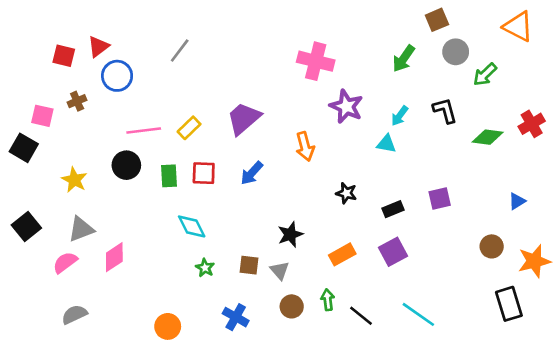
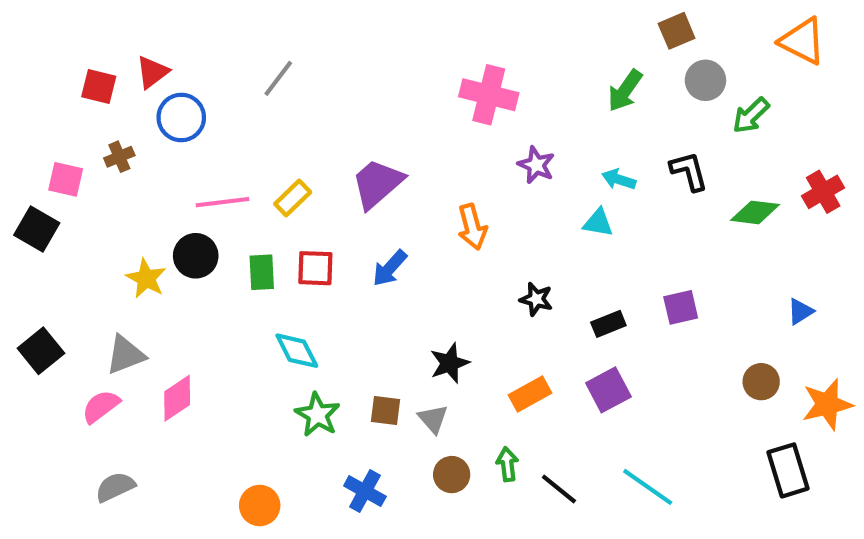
purple star: (346, 106) -> (536, 165), size x0.7
cyan arrow: (400, 116) -> (619, 179), turned 72
yellow star: (74, 180) -> (146, 278), moved
green star: (205, 268) -> (317, 415), size x1.5

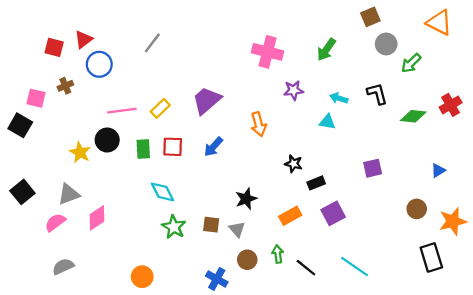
green arrow: (625, 91) -> (326, 50), moved
purple star: (536, 165) -> (294, 90), turned -30
black rectangle: (608, 324) -> (316, 183), moved
blue cross: (365, 491) -> (217, 279), moved

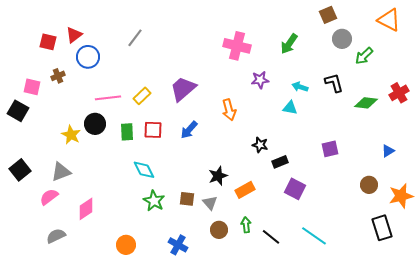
purple square: (333, 213) -> (295, 189), turned -35
orange rectangle: (290, 216) -> (245, 190), moved
pink diamond: (97, 218) -> (86, 209), moved
blue cross: (217, 279) -> (178, 245), moved

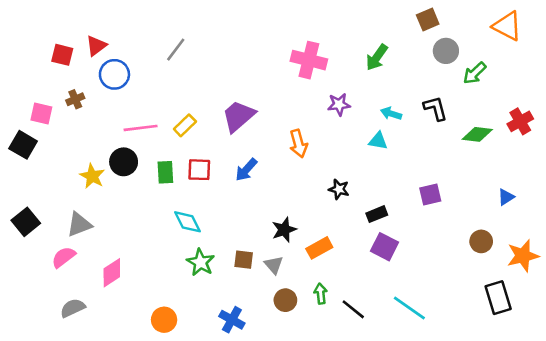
black rectangle: (280, 162) -> (377, 214), moved

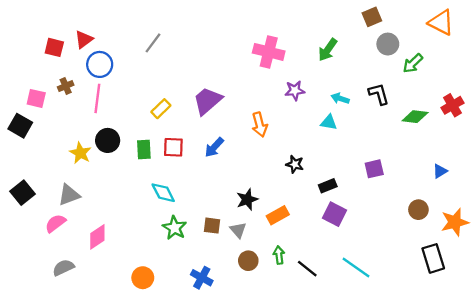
pink line: (141, 128) -> (97, 98), moved, turned -76

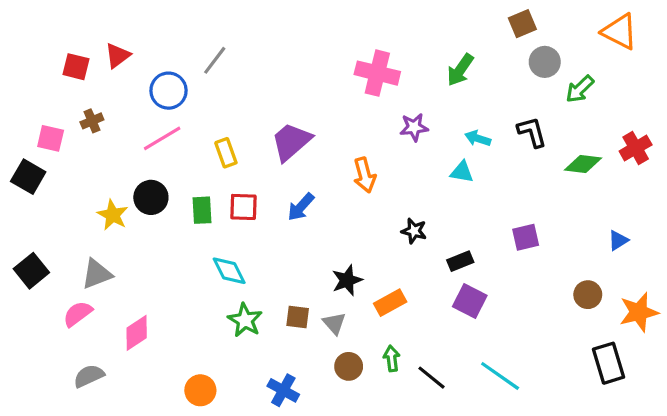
blue circle: (100, 64) -> (169, 91), moved
pink line: (97, 98) -> (162, 138), moved, turned 52
yellow rectangle: (161, 109) -> (226, 153), turned -66

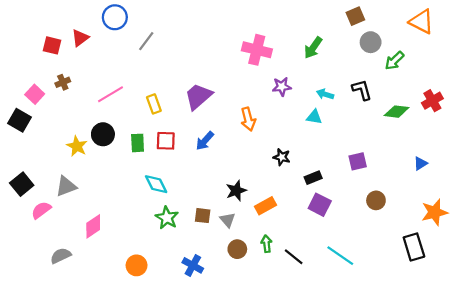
blue circle: (169, 91) -> (115, 17), moved
pink square: (51, 138) -> (35, 94), turned 30
brown circle: (588, 295) -> (376, 200), moved
pink semicircle: (78, 314) -> (41, 210), moved

